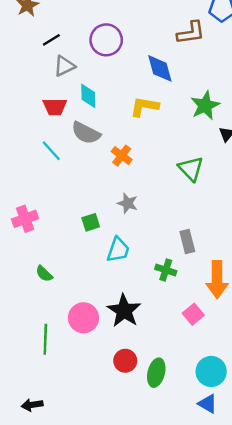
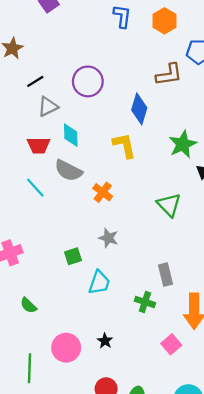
blue diamond: (160, 68) -> (139, 109), turned 32
yellow L-shape: (144, 107) -> (124, 145), turned 68
black star: (124, 311) -> (105, 341), size x0.5

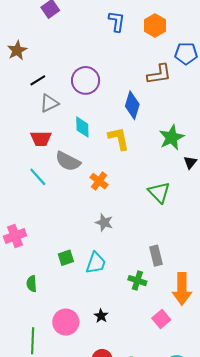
cyan diamond: (71, 135) -> (82, 127), moved
green square: (73, 256) -> (66, 258), moved
green semicircle: (28, 305) -> (32, 284), turned 42

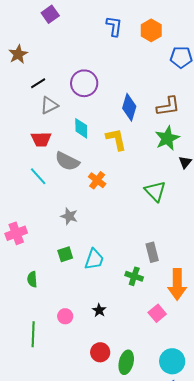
brown L-shape: (159, 74) -> (168, 106), moved
gray star: (104, 222) -> (69, 216), moved
pink circle: (66, 322) -> (65, 316), size x0.6

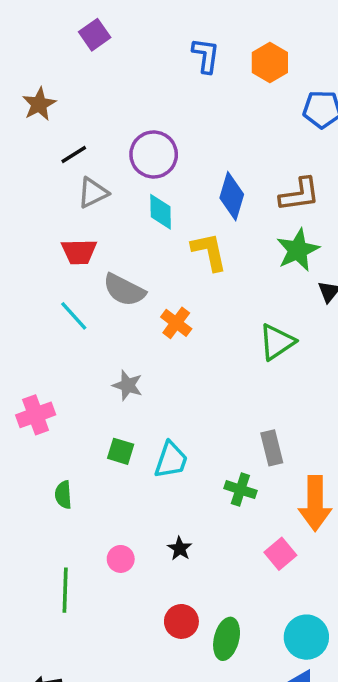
cyan diamond: (81, 128) -> (161, 212), moved
green triangle: (155, 191) -> (277, 342), turned 40
green square: (65, 254) -> (121, 451), turned 35

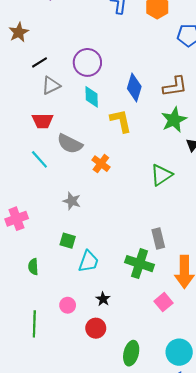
cyan trapezoid: (171, 460) -> (88, 261), moved
green cross: (240, 490) -> (140, 264), size x1.5
red circle: (181, 621) -> (96, 328), moved

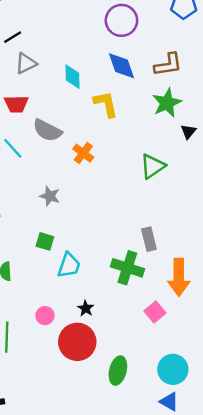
purple circle: (87, 62) -> (121, 20), moved
blue diamond: (134, 87) -> (121, 66), turned -36
red circle: (96, 328) -> (77, 342), size x1.6

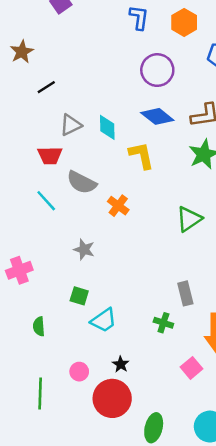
gray triangle: (26, 63) -> (71, 125), moved
blue diamond: (121, 66) -> (157, 116), turned -32
cyan trapezoid: (69, 265) -> (104, 320), turned 36
green cross: (127, 268) -> (163, 323), size x0.6

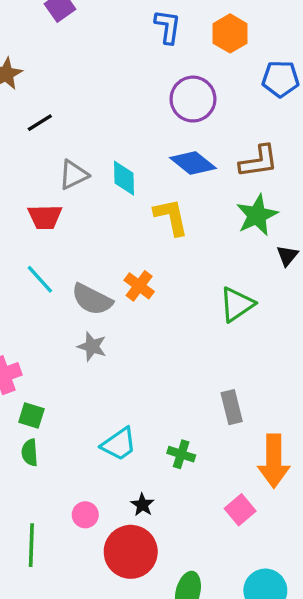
gray semicircle: (82, 182) -> (92, 299), moved
green square: (79, 296) -> (31, 415), moved
green cross: (163, 323) -> (181, 454), moved

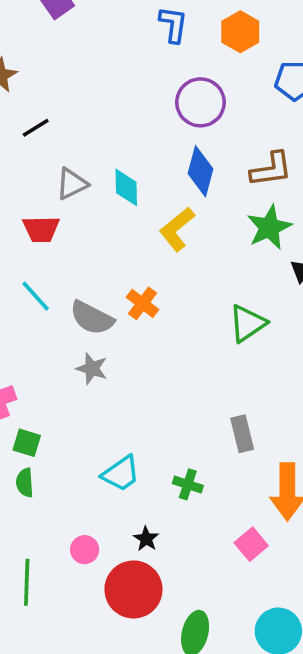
blue diamond: (193, 163) -> (200, 171), turned 66
yellow L-shape: (171, 217) -> (177, 229), turned -117

